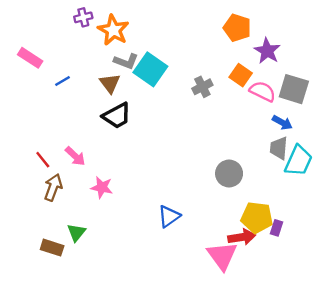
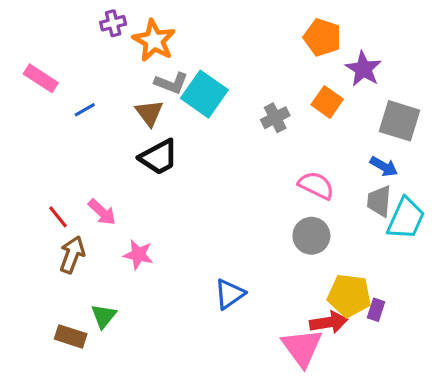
pink semicircle: (263, 91) -> (316, 185), moved

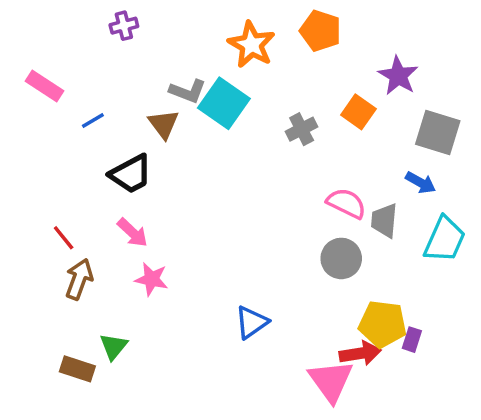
orange pentagon: (322, 37) -> (321, 31), moved
orange star: (154, 41) -> (252, 45), moved
black trapezoid: (159, 157) -> (131, 174), moved
gray trapezoid: (379, 201) -> (384, 221), moved
pink arrow: (102, 212) -> (133, 233), moved

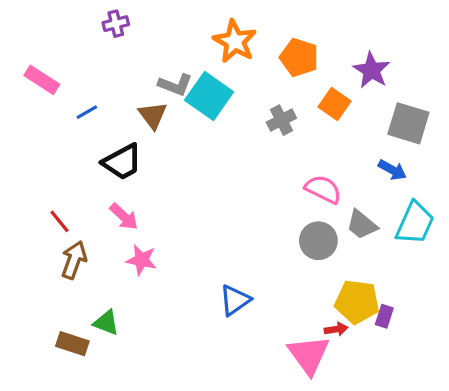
orange pentagon: (321, 31) -> (299, 57), moved
gray trapezoid: (384, 221) -> (362, 225), moved, turned -56
green triangle: (114, 346) -> (106, 323), turned -48
red arrow: (360, 353) -> (336, 329), size x0.6

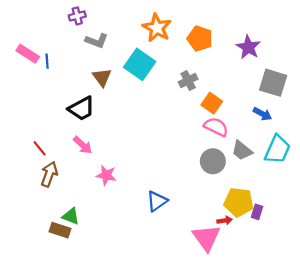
gray L-shape: (175, 85) -> (97, 41), moved
orange square: (334, 104) -> (212, 103), moved
blue line: (87, 112) -> (47, 61), moved, turned -64
pink star: (142, 260) -> (106, 175), moved
brown rectangle: (72, 344) -> (60, 230), moved

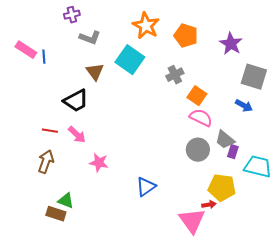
red line: (40, 148) -> (50, 131), moved, turned -42
cyan trapezoid: (277, 149) -> (258, 167), moved, turned -100
purple rectangle: (257, 212) -> (233, 152), moved

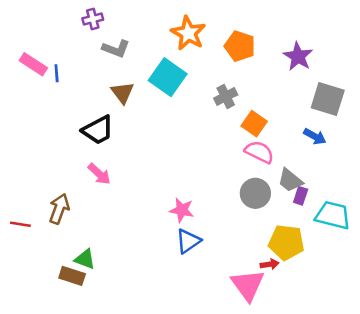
red line: (50, 131) -> (20, 224), moved
pink star: (99, 163) -> (182, 210), moved

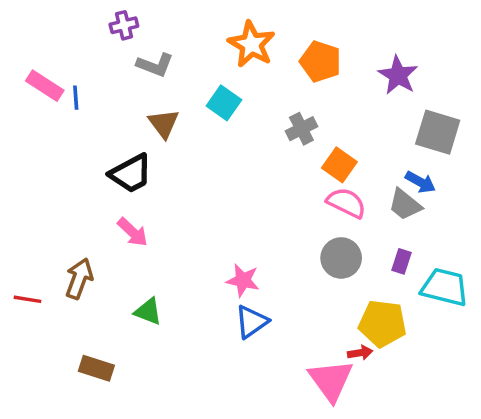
cyan square: (168, 77) -> (224, 103), size x0.7
gray trapezoid: (290, 180) -> (405, 205), moved
green triangle: (85, 259) -> (148, 311), moved

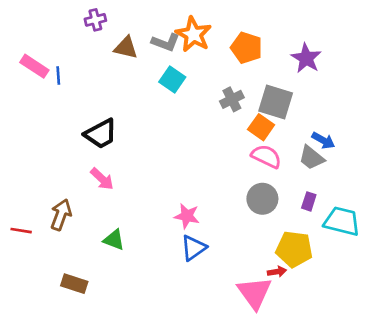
gray L-shape: (155, 65) -> (166, 42), moved
brown triangle: (164, 124) -> (126, 48), moved, turned -40
gray square: (438, 132) -> (276, 102), moved

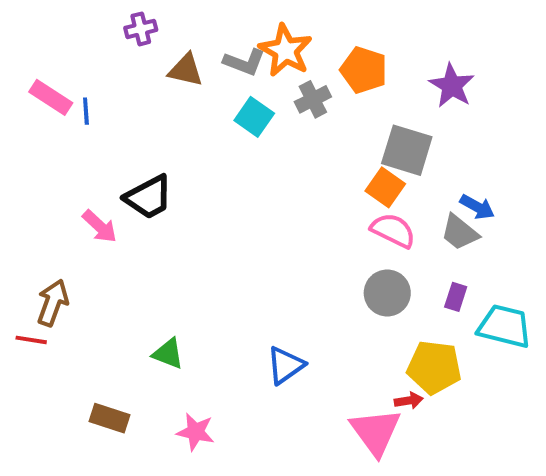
gray cross: (232, 99) -> (313, 99), moved
pink arrow: (102, 179) -> (100, 226), moved
brown arrow: (61, 215) -> (53, 303), moved
pink star: (187, 216) -> (196, 432), moved

